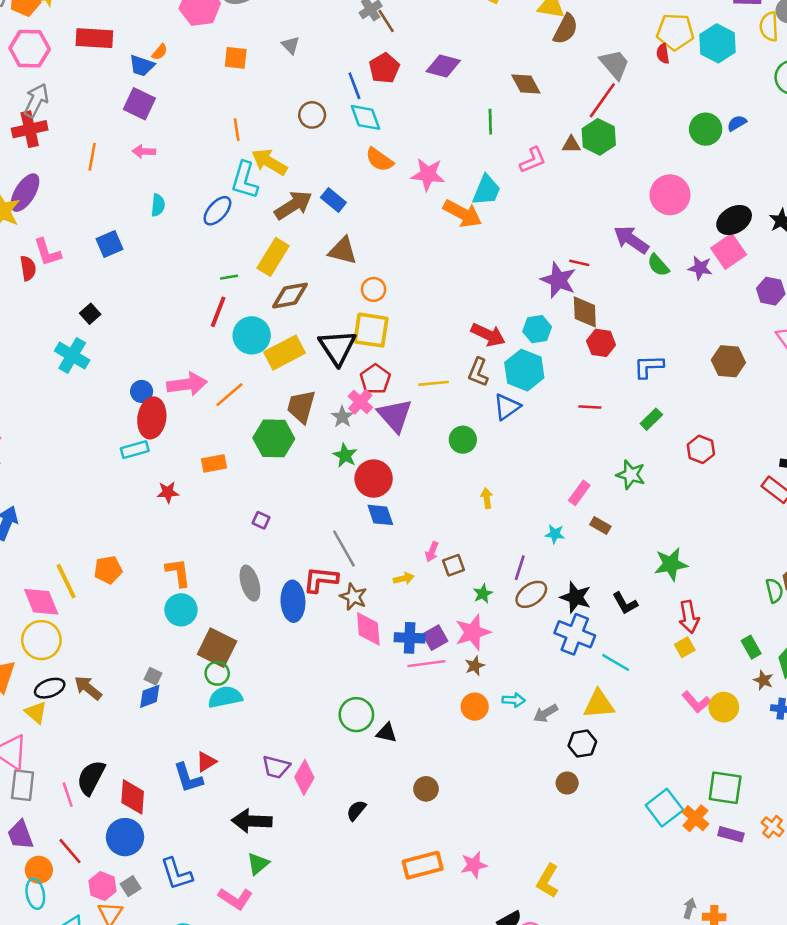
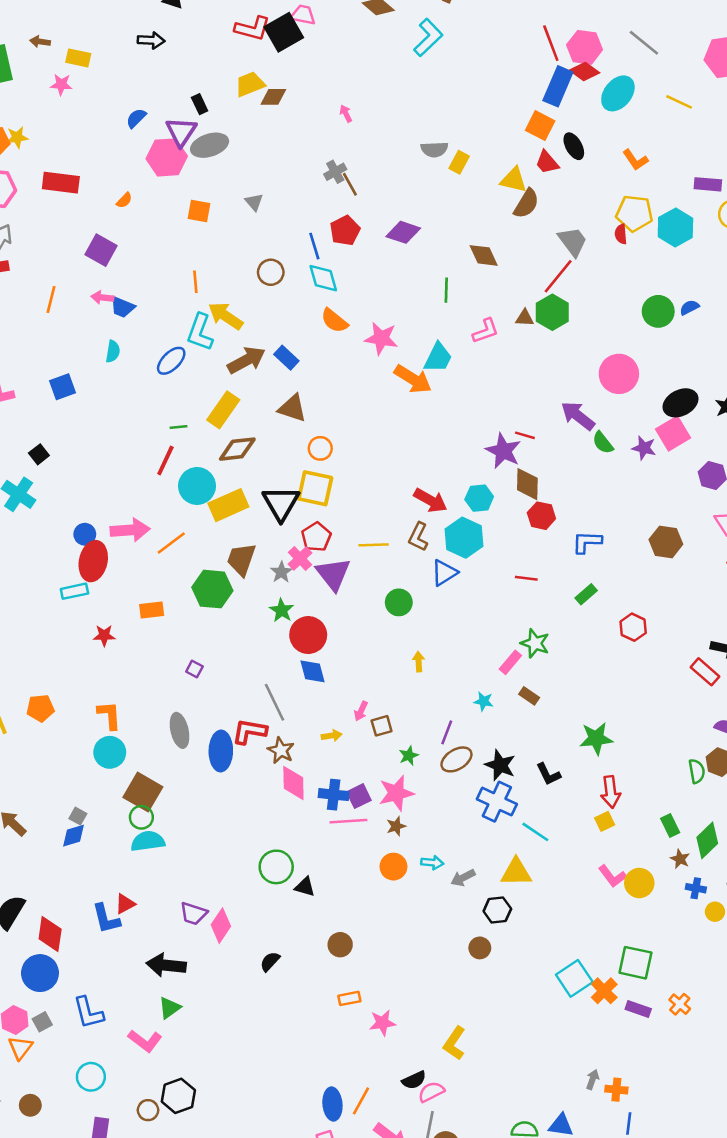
blue trapezoid: (142, 66) -> (122, 307), moved
green star: (631, 475) -> (535, 643), moved
orange rectangle: (423, 865) -> (349, 998), moved, size x0.6

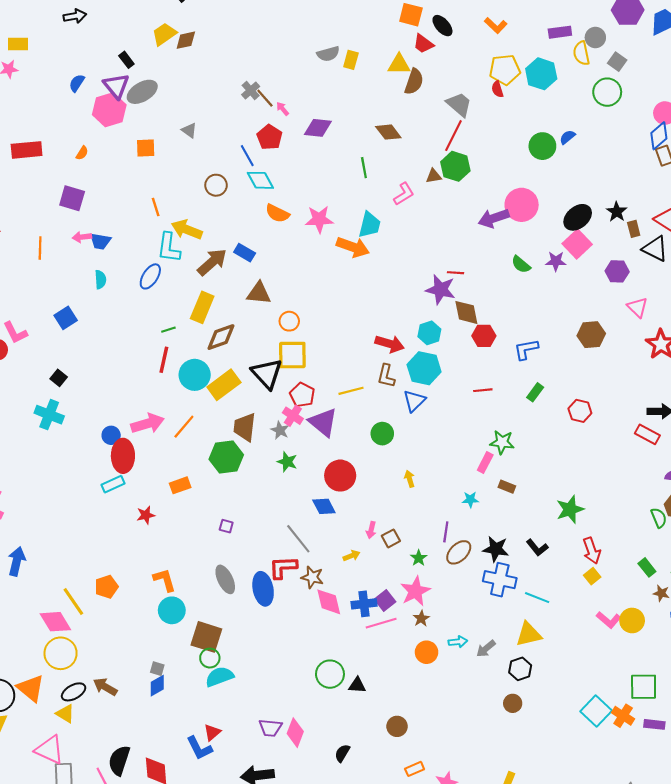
pink arrow: (346, 114) -> (283, 109), moved
purple arrow: (578, 416) -> (494, 218), moved, turned -44
red circle: (308, 635) -> (340, 476), moved

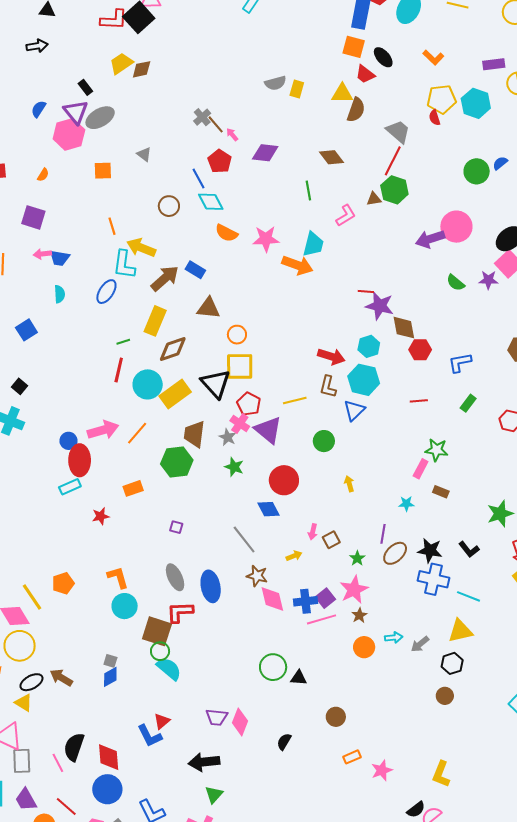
red line: (455, 273) -> (366, 292), moved
red L-shape: (283, 567) -> (180, 612), moved
cyan semicircle: (219, 677) -> (169, 669), turned 60

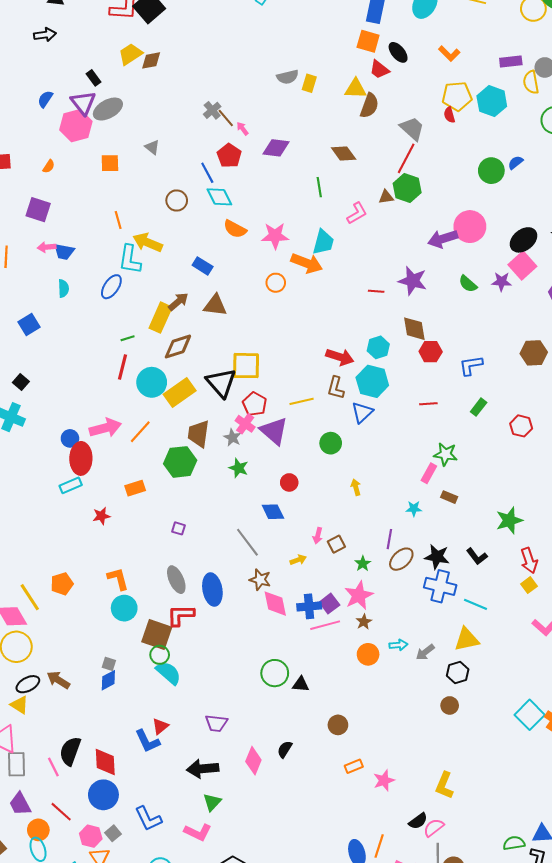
brown arrow: (165, 278) -> (178, 302), moved, size x0.7
purple star: (380, 306) -> (413, 281), moved
orange circle: (237, 335) -> (276, 283), moved
red circle: (284, 480) -> (289, 482), size x0.6
pink diamond: (240, 722) -> (253, 761), moved

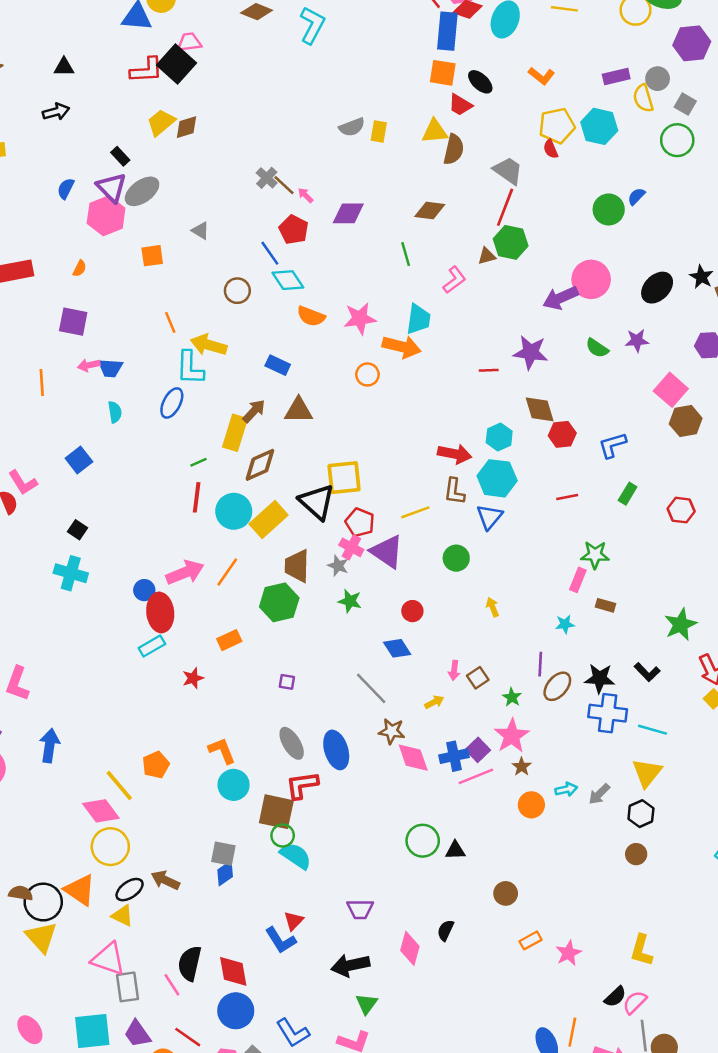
brown diamond: (344, 154) -> (430, 210), turned -40
pink square: (522, 265) -> (671, 390), moved
yellow triangle: (467, 639) -> (647, 773), turned -32
gray square: (109, 664) -> (223, 854), size x1.5

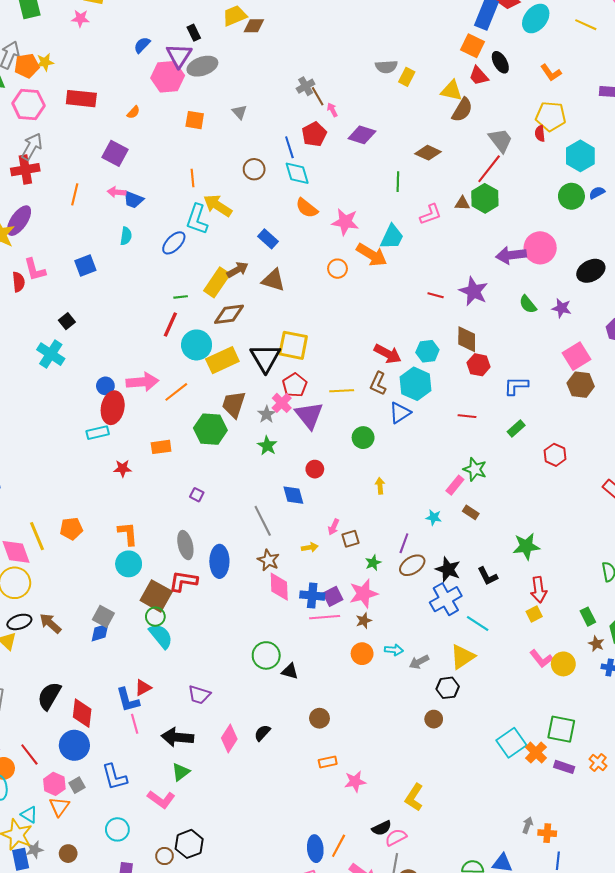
cyan hexagon: (599, 126) -> (580, 156), moved
blue cross: (608, 713) -> (446, 599), turned 36
pink line: (172, 985) -> (135, 724), moved

